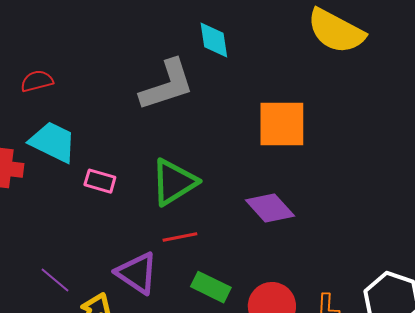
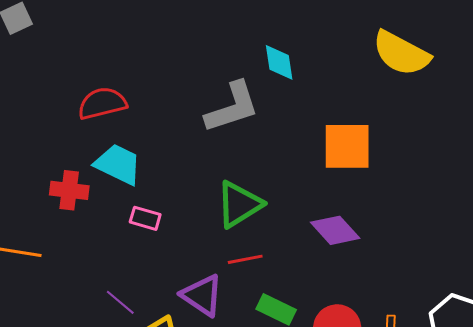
red semicircle: (37, 81) -> (102, 103), size x1.5
pink rectangle: (100, 181) -> (145, 218), moved

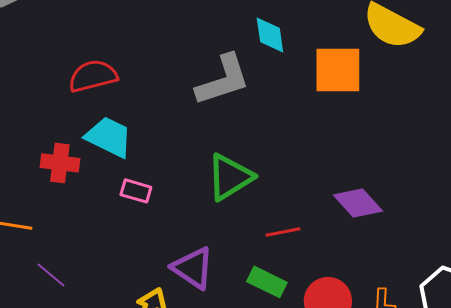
orange square: (347, 146) -> (338, 70), moved
purple diamond: (335, 230) -> (358, 203), moved
red line: (245, 259) -> (283, 232), moved
purple line: (120, 302) -> (51, 275), moved

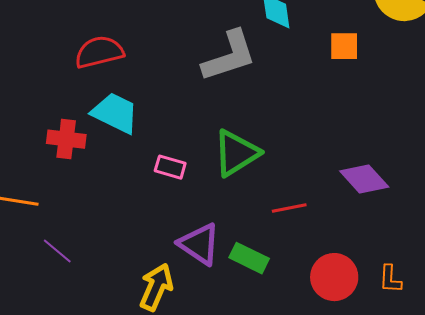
orange square: (338, 70) -> (344, 46), size x0.6
pink rectangle: (136, 191) -> (170, 167), moved
green rectangle: (267, 282) -> (249, 258), moved

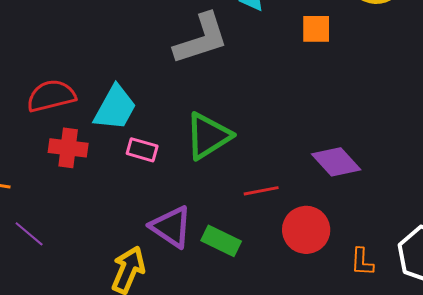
red semicircle: (99, 52) -> (51, 96), moved
cyan trapezoid: (115, 113) -> (115, 108), moved, turned 93
red cross: (66, 139) -> (68, 148), moved
red circle: (334, 277) -> (306, 230), moved

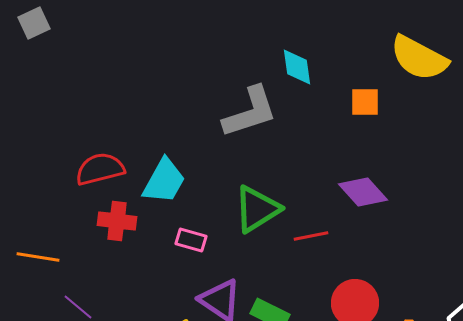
pink rectangle: (142, 150) -> (191, 240), moved
purple diamond: (336, 162) -> (363, 192), moved
red line: (261, 191) -> (311, 236), moved

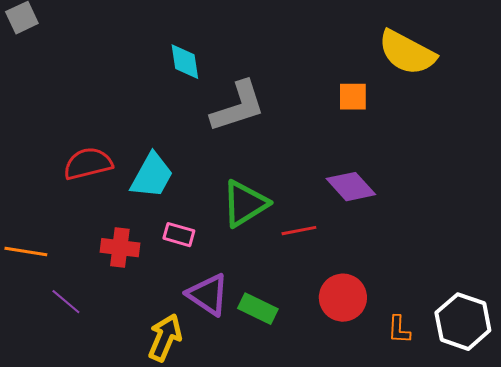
cyan diamond: (297, 67) -> (185, 62), moved
red cross: (117, 221) -> (120, 248), moved

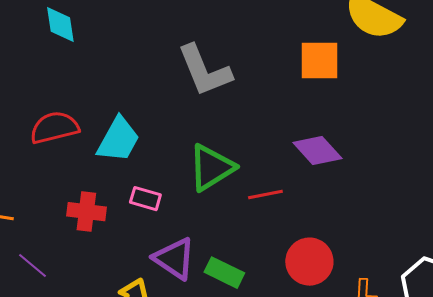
cyan diamond: (185, 62) -> (60, 25), moved
orange square: (353, 97) -> (319, 61), size x1.4
gray L-shape: (238, 107) -> (204, 71), turned 86

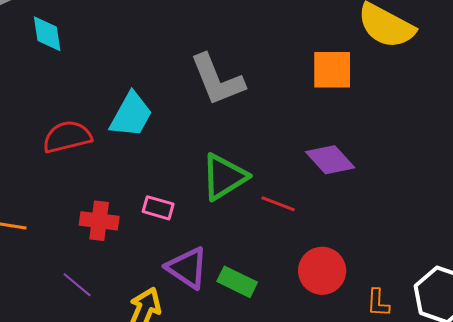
cyan diamond: (60, 25) -> (47, 34), moved
cyan trapezoid: (118, 140) -> (131, 115), moved
red line: (265, 195) -> (278, 204), turned 32
purple line: (32, 266) -> (77, 285), moved

